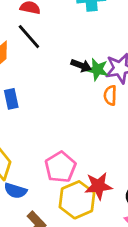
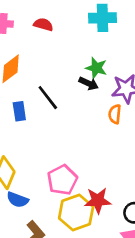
black line: (29, 37) -> (48, 98), moved
green star: (97, 69) -> (96, 68), moved

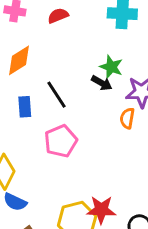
red semicircle: (43, 25) -> (58, 16), turned -42
pink pentagon: (62, 180) -> (61, 141), moved

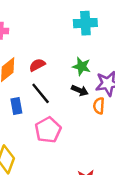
red semicircle: (58, 16) -> (37, 65), moved
black arrow: (102, 83) -> (80, 90), moved

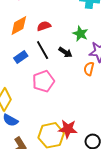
black arrow: (80, 90) -> (65, 52), moved
blue rectangle: (16, 106) -> (21, 57), turned 56

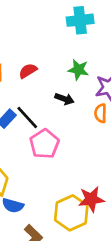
black line: (43, 50) -> (27, 117), moved

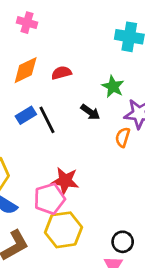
pink pentagon: (44, 144) -> (49, 199), moved
red star: (91, 199) -> (65, 181), moved

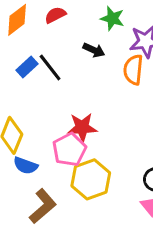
orange semicircle: (123, 137) -> (133, 70), size x1.4

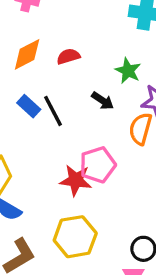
blue rectangle: (27, 67) -> (29, 106), turned 75
pink pentagon: (69, 150) -> (98, 165), moved

